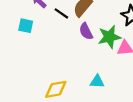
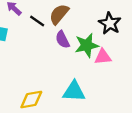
cyan triangle: (97, 82) -> (74, 91), size x1.5

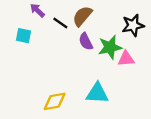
black star: (110, 23) -> (133, 25), turned 30

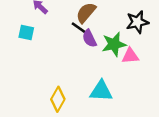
black line: (60, 23) -> (79, 28), moved
yellow diamond: (55, 101) -> (58, 99), turned -50

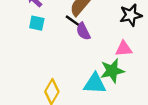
cyan square: (26, 33) -> (37, 23), moved
green star: (114, 44) -> (112, 71), moved

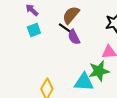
cyan square: (37, 23) -> (34, 30), turned -32

